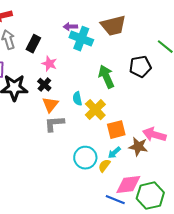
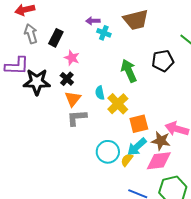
cyan cross: (81, 39) -> (104, 33), size x0.6
cyan arrow: (114, 153) -> (137, 147), size x1.5
pink diamond: (128, 185) -> (159, 161), moved

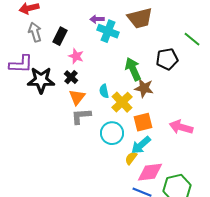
cyan cross: (104, 33) -> (108, 31), size x1.5
brown star: (161, 141) -> (144, 88), moved
cyan circle: (108, 152) -> (112, 133), moved
pink diamond: (159, 161) -> (150, 172), moved

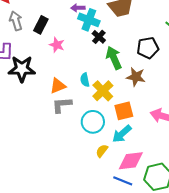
black cross: (71, 77) -> (99, 37), moved
brown star: (144, 88) -> (136, 77), moved
orange triangle: (77, 97) -> (58, 86), turned 30
yellow semicircle: (131, 158) -> (102, 151), moved

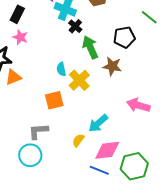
pink star: (57, 45) -> (20, 37), moved
orange triangle: (58, 86) -> (13, 77), moved
gray L-shape: (62, 105) -> (38, 131), moved
orange square: (124, 111) -> (54, 100), moved
cyan circle: (93, 122) -> (30, 155), moved

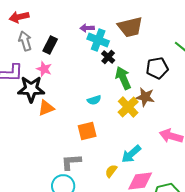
pink star: (20, 37) -> (44, 69), moved
cyan semicircle: (61, 69) -> (94, 100), turned -96
yellow cross: (79, 80) -> (128, 107), moved

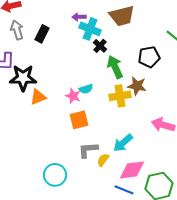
pink star: (44, 69) -> (73, 96), moved
yellow cross: (128, 107) -> (120, 96), turned 35
gray L-shape: (71, 162) -> (88, 150), moved

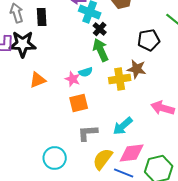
black rectangle: (42, 34) -> (42, 17), turned -30
green arrow: (115, 67) -> (101, 50), moved
black star: (23, 78) -> (23, 44), moved
yellow semicircle: (103, 160) -> (103, 159), moved, size x1.6

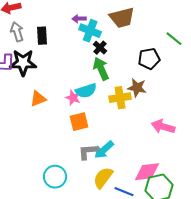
cyan semicircle: (86, 72) -> (86, 91), size x1.5
cyan arrow: (123, 126) -> (104, 150), moved
pink diamond: (132, 153) -> (147, 172), moved

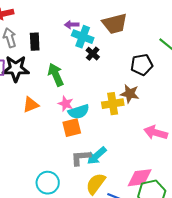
green arrow: (101, 69) -> (56, 75), moved
cyan semicircle: (86, 91) -> (79, 112), moved

